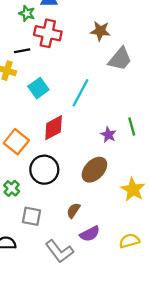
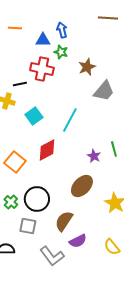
green star: (27, 13) -> (61, 52), moved
brown star: (100, 31) -> (87, 67), turned -30
black circle: (44, 170) -> (37, 199), moved
brown semicircle: (73, 210) -> (64, 221), size x1.5
yellow semicircle: (129, 241) -> (112, 247), turned -114

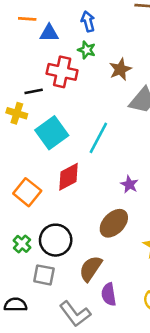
blue triangle: (43, 40) -> (49, 33), moved
cyan square: (34, 116) -> (52, 133), size x1.4
purple semicircle: (78, 241) -> (109, 294), turned 108

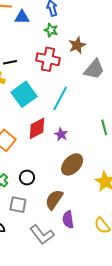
red cross: (62, 72) -> (48, 59), moved
purple star: (129, 184) -> (61, 134), moved
black circle: (56, 240) -> (27, 178), size x0.6

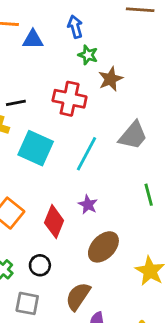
green star: (51, 30) -> (88, 55), moved
gray trapezoid: (94, 69) -> (133, 135), moved
cyan square: (24, 94) -> (36, 148), turned -30
red diamond: (37, 128) -> (54, 222), moved, turned -40

